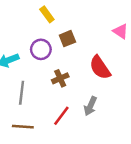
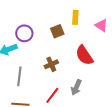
yellow rectangle: (47, 14) -> (75, 17), moved, turned 40
purple circle: (41, 49) -> (24, 33), moved

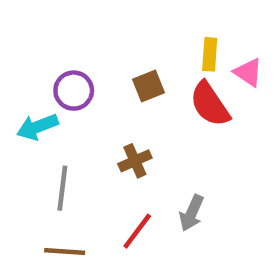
yellow rectangle: (75, 17) -> (210, 54), moved
red semicircle: (84, 55) -> (210, 104), moved

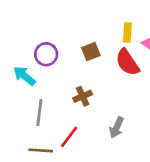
cyan arrow: (37, 127) -> (24, 76), turned 60
red line: (137, 231) -> (69, 137), moved

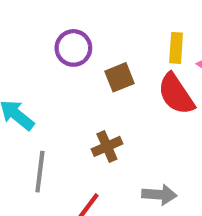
purple circle: (46, 54) -> (73, 48), moved
gray arrow: (117, 127) -> (159, 195), turned -110

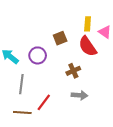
purple circle: (73, 48) -> (38, 55), moved
brown cross: (107, 146) -> (73, 71), moved

